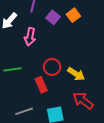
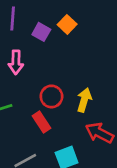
yellow arrow: (76, 74) -> (84, 100), turned -96

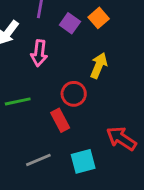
yellow arrow: (84, 100) -> (99, 66), moved

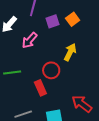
purple square: (70, 23) -> (52, 21), turned 32
pink arrow: (39, 53) -> (30, 40), turned 30

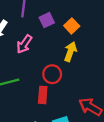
orange square: (73, 19) -> (72, 26), moved
red rectangle: (40, 88) -> (43, 95), turned 35

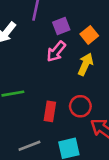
pink arrow: (24, 44) -> (56, 51), moved
red circle: (52, 74) -> (80, 106), moved

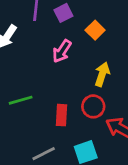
purple square: (61, 26) -> (63, 13), moved
yellow arrow: (85, 64) -> (102, 74), moved

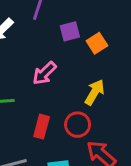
purple square: (63, 13) -> (70, 31), moved
pink arrow: (62, 51) -> (44, 73), moved

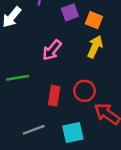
orange square: (97, 43) -> (94, 20), turned -30
yellow arrow: (95, 92) -> (95, 47), moved

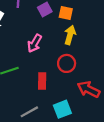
red circle: (85, 91) -> (67, 63), moved

